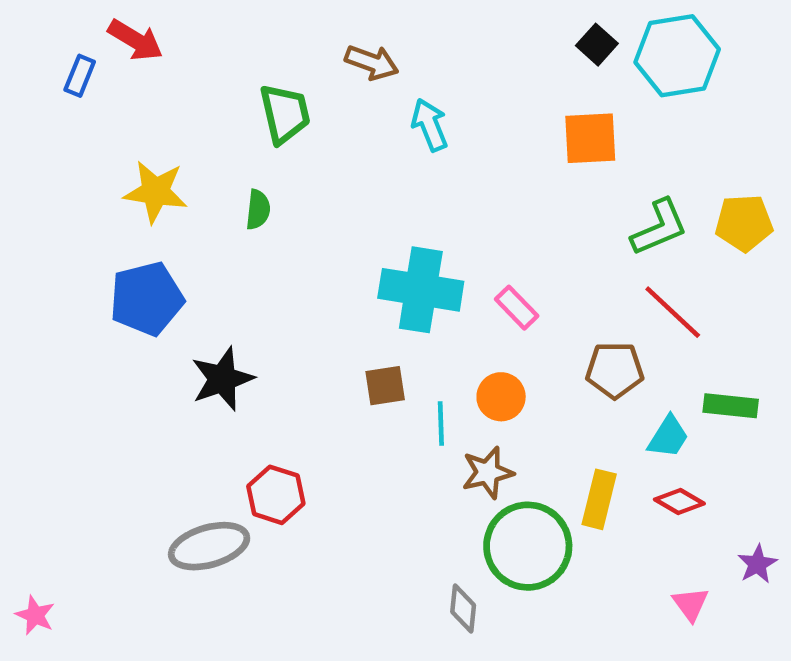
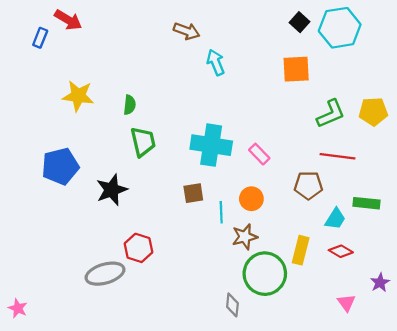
green trapezoid: (285, 114) -> (143, 142), moved
blue pentagon: (147, 299) -> (60, 166), moved
red line: (673, 312) -> (337, 156), turned -36

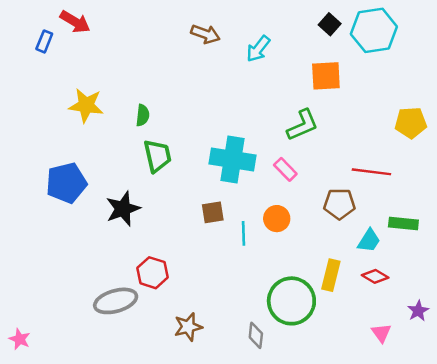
cyan arrow: (216, 62) -> (258, 49), moved, turned -120
green L-shape: (331, 114) -> (303, 125), moved
brown star: (245, 237) -> (188, 327), moved

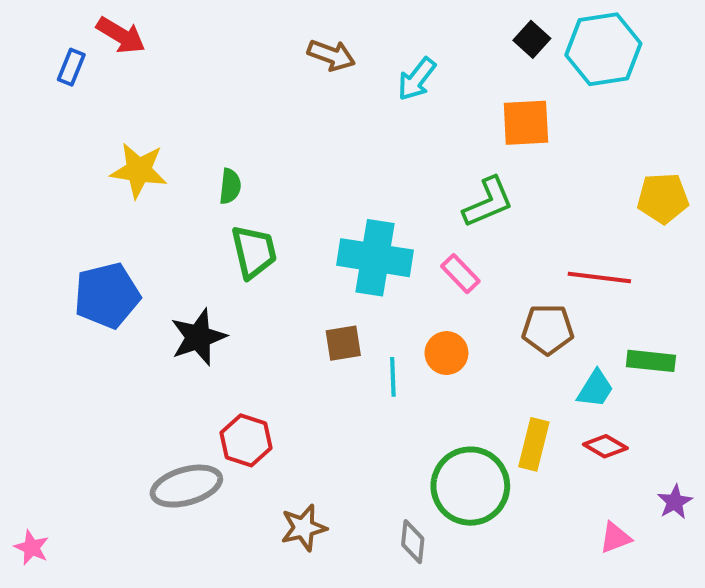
pink triangle: (381, 333) -> (615, 538), turned 45

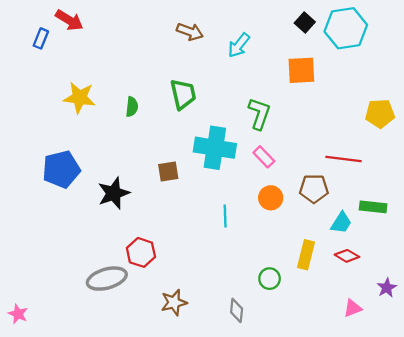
green L-shape: (488, 202) -> (259, 114), moved, turned -48
green trapezoid: (254, 252) -> (183, 94), moved
brown square: (343, 343) -> (168, 172), moved
orange circle: (446, 353) -> (271, 198), moved
green circle: (470, 486) -> (270, 279), size x0.5

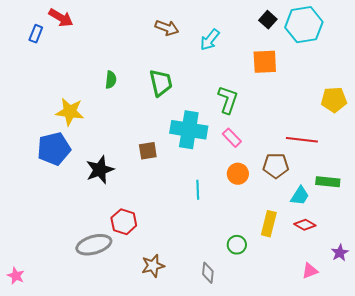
yellow star: (79, 98) -> (70, 112), moved
green semicircle: (132, 107) -> (111, 80), moved

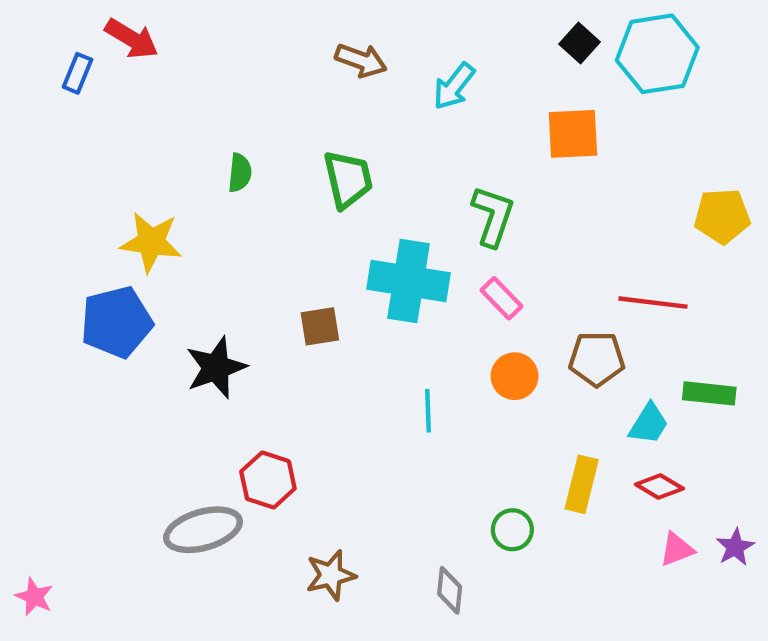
pink triangle: (310, 271) -> (677, 549), moved

